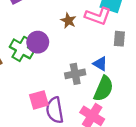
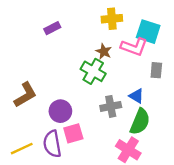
purple circle: (38, 42) -> (60, 111), moved
green cross: (22, 49) -> (93, 71), moved
purple semicircle: (55, 110) -> (52, 144), moved

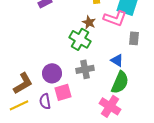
brown L-shape: (25, 95) -> (23, 83), moved
gray cross: (111, 106) -> (85, 69), moved
purple semicircle: (52, 144) -> (45, 101), size x0.7

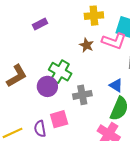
green cross: (80, 39) -> (60, 72), moved
purple circle: (52, 73) -> (47, 86), moved
brown L-shape: (23, 83) -> (17, 76), moved

